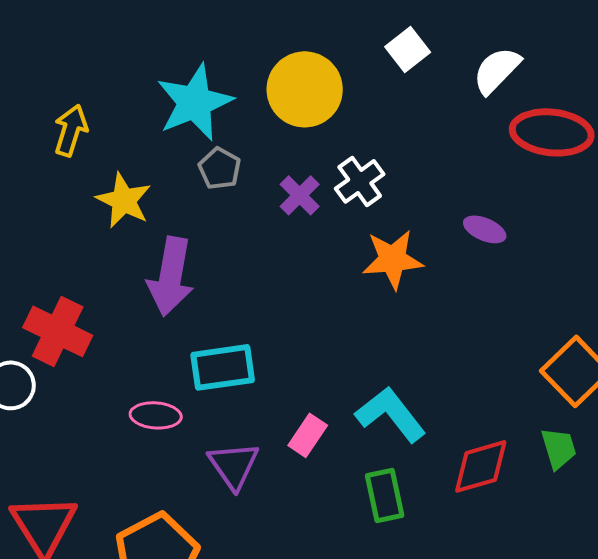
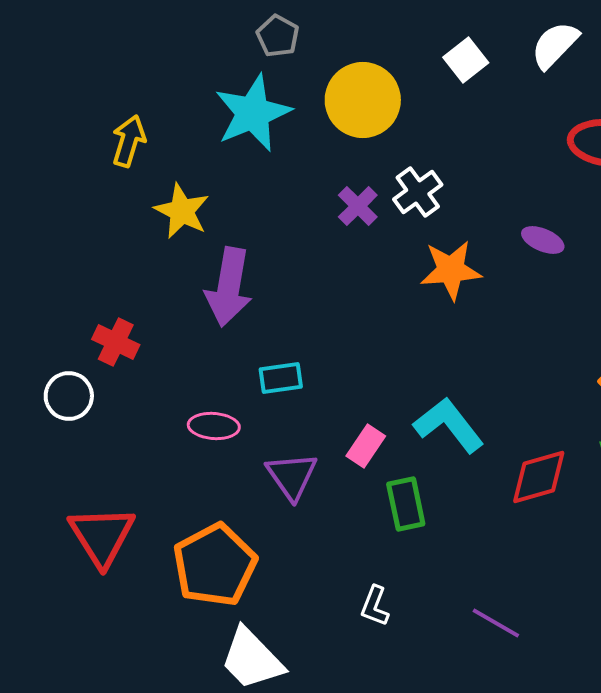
white semicircle: (497, 70) -> (555, 45), moved
gray pentagon: (220, 168) -> (278, 36), moved
red cross: (58, 331) -> (116, 342), size x0.7
cyan rectangle: (223, 367) -> (281, 378), size x0.7
green rectangle: (385, 495) -> (406, 504), moved

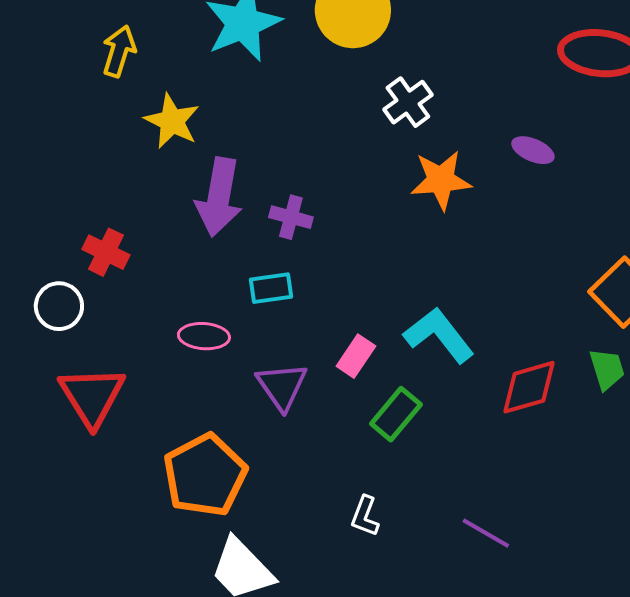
purple cross: (358, 206) -> (291, 217), moved, turned -30
green rectangle: (406, 504) -> (396, 414), turned 52
red triangle: (102, 536) -> (92, 396), moved

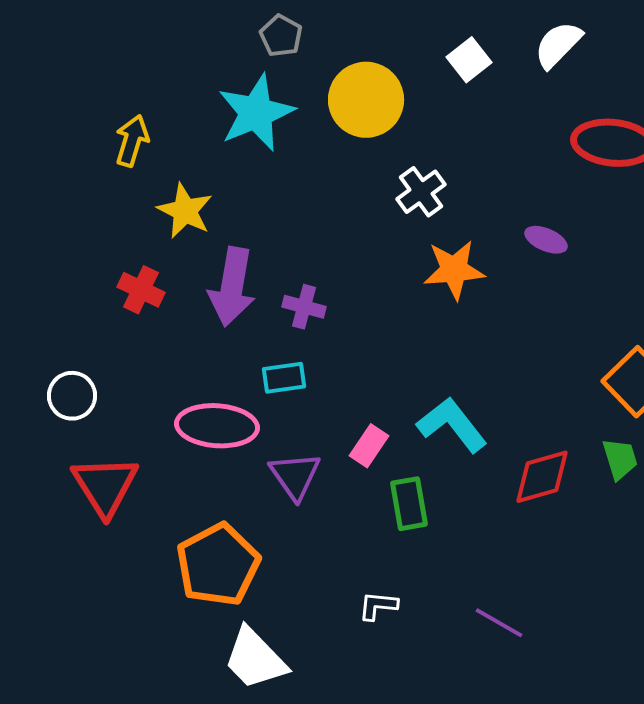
red cross: (106, 252) -> (141, 290), moved
pink ellipse: (204, 336) -> (217, 426), size x1.6
green rectangle: (396, 414) -> (409, 504), turned -50
white L-shape: (365, 516) -> (378, 606), turned 75

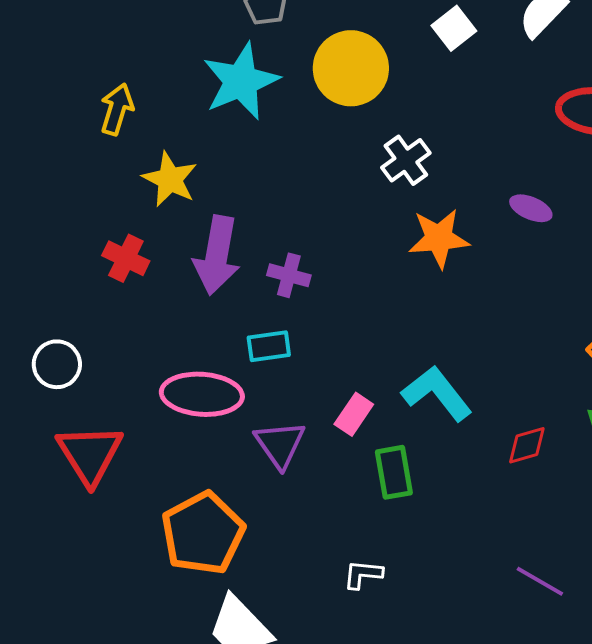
red diamond: (542, 477) -> (527, 445), size x0.7
purple line: (499, 623) -> (540, 581), moved

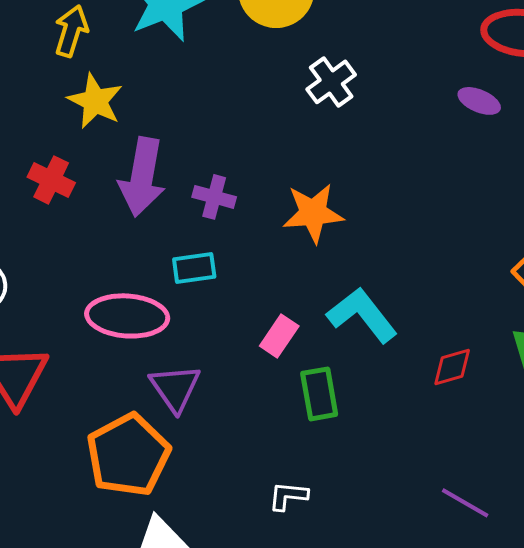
yellow arrow: (117, 109) -> (71, 31), moved
purple ellipse: (531, 208) -> (479, 101), moved
orange star: (439, 238) -> (313, 213), moved
purple triangle: (280, 444) -> (175, 388), moved

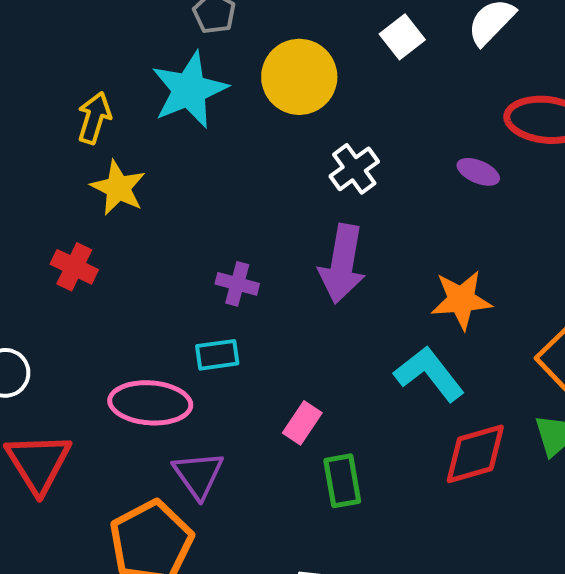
purple ellipse: (479, 101) -> (478, 172), moved
purple arrow: (142, 177) -> (342, 264), moved
orange star: (313, 213) -> (461, 300), moved
cyan L-shape: (362, 315) -> (429, 374), moved
red diamond: (452, 367) -> (475, 454), size x1.6

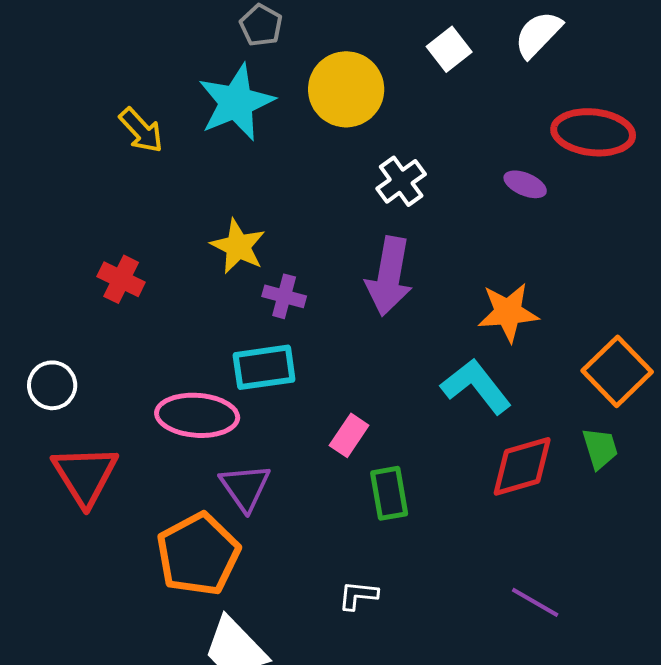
yellow arrow: (94, 118) -> (141, 130), turned 120
yellow star: (118, 188) -> (238, 246), moved
cyan rectangle: (217, 355) -> (264, 367), size x1.4

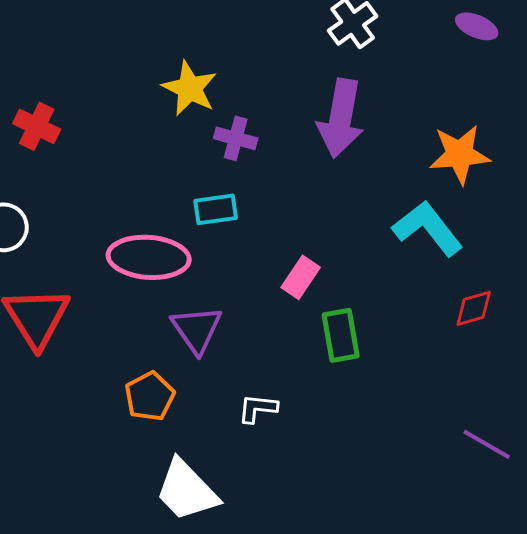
red cross: (121, 279) -> (37, 126), moved
cyan rectangle: (264, 367) -> (216, 209), size x0.7
red diamond: (522, 466) -> (474, 308), size x0.6
orange pentagon: (198, 554) -> (150, 396), size x0.6
white L-shape: (358, 595) -> (258, 408), moved

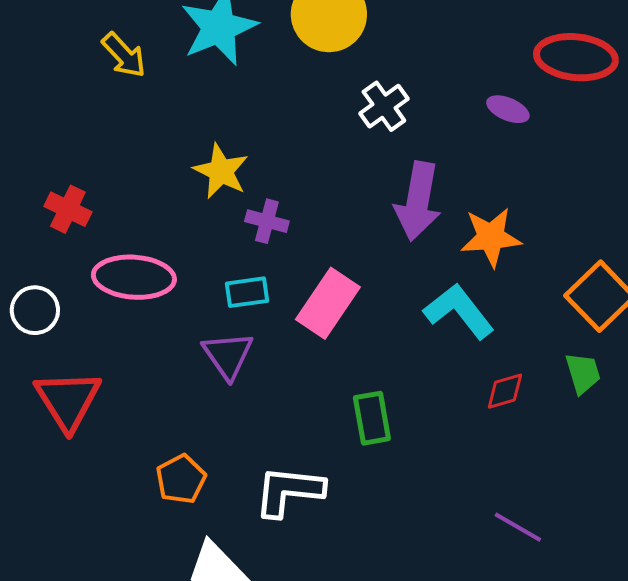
purple arrow: (341, 118) -> (418, 201), moved
pink ellipse: (149, 257) -> (134, 277), moved
pink rectangle: (301, 277) -> (328, 303), moved, size x1.6
purple triangle: (197, 329) -> (228, 355), moved
white L-shape: (258, 408) -> (289, 491), size x1.8

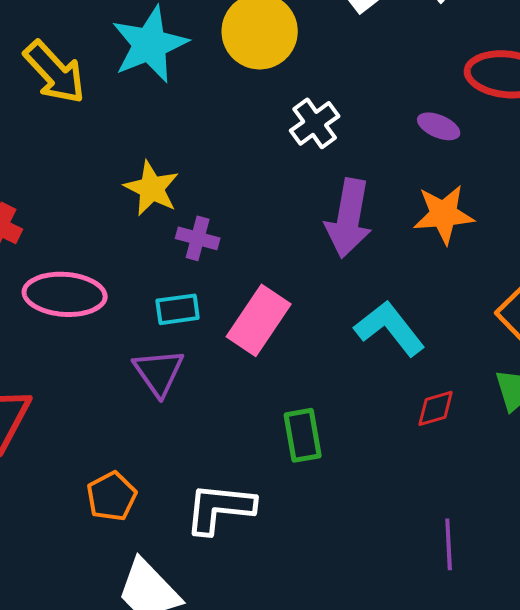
yellow arrow: (124, 55) -> (55, 72), size x1.4
orange star: (491, 237) -> (444, 214), moved
purple line: (518, 527) -> (449, 544), turned 57

